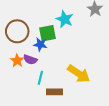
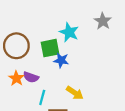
blue star: (40, 44) -> (61, 60), moved
yellow arrow: (79, 74) -> (75, 93), moved, size x0.7

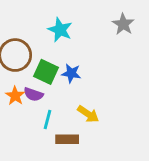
cyan star: (69, 32) -> (60, 30), moved
green square: (50, 48) -> (46, 72), moved, turned 36

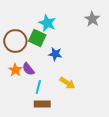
green square: (46, 72) -> (37, 38), moved
purple semicircle: (33, 94) -> (28, 69), turned 32
brown rectangle: (67, 139) -> (42, 104), moved

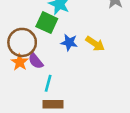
brown circle: (15, 41) -> (22, 42), moved
yellow arrow: (67, 83) -> (95, 44), moved

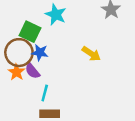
green square: (47, 23) -> (30, 32), moved
blue star: (69, 42) -> (40, 53), moved

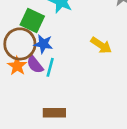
cyan line: (45, 93) -> (50, 67), moved

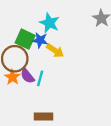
blue star: (43, 44) -> (40, 40), moved
yellow arrow: (101, 45) -> (55, 51), moved

